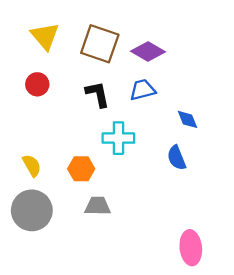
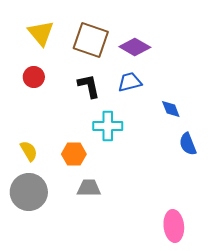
blue semicircle: (177, 158) -> (188, 144), moved

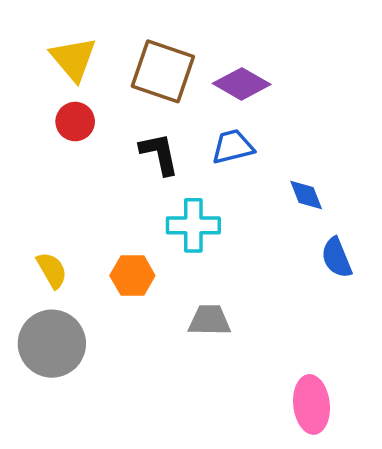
red circle: (34, 77) -> (75, 122), moved
gray trapezoid: (89, 188) -> (209, 320), moved

